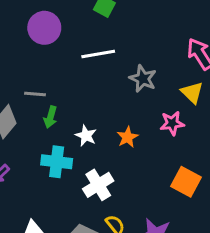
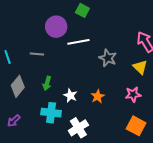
purple circle: (44, 28) -> (56, 27), moved
gray line: (35, 94) -> (37, 54), moved
pink star: (172, 123) -> (133, 94), moved

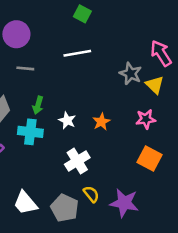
purple circle: (56, 27) -> (16, 34), moved
gray star: (108, 58) -> (131, 74), moved
cyan cross: (51, 113) -> (30, 132), moved

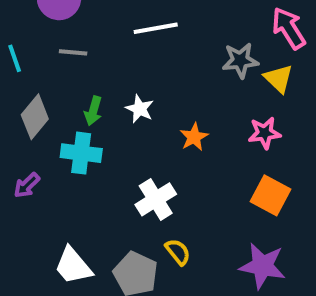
gray star: (131, 74) -> (240, 60), turned -30
white star: (67, 120) -> (140, 109), moved
purple star: (124, 203) -> (262, 266), moved

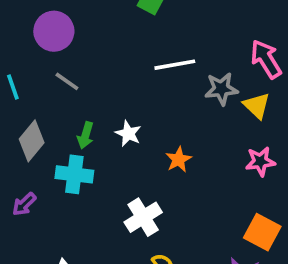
white line: (156, 28) -> (175, 65), moved
gray line: (73, 52) -> (67, 81), turned 30
pink star: (264, 133) -> (260, 161), moved
orange square: (270, 195) -> (262, 232), moved

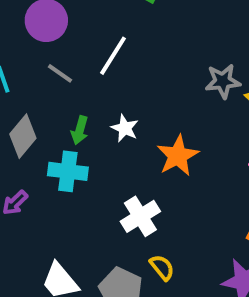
white line: (175, 65) -> (113, 56), moved, turned -48
orange star: (179, 160) -> (178, 156), size x1.5

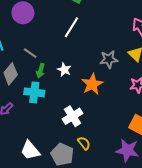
white line: (113, 56) -> (72, 27), moved
gray line: (60, 73) -> (30, 53), moved
gray star: (223, 81) -> (109, 59), moved

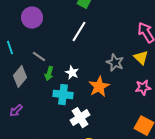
gray star: (109, 59) -> (115, 63), turned 30
cyan cross: (34, 92) -> (63, 95), moved

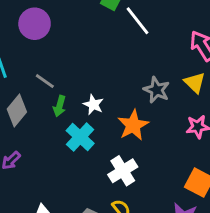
white line: (79, 32) -> (137, 21), moved, turned -70
cyan cross: (63, 95) -> (80, 137), turned 36
white cross: (80, 118) -> (123, 171), moved

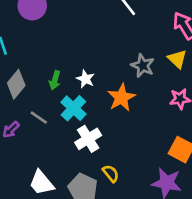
gray line: (45, 81) -> (39, 118), moved
white cross: (123, 171) -> (88, 139), moved

